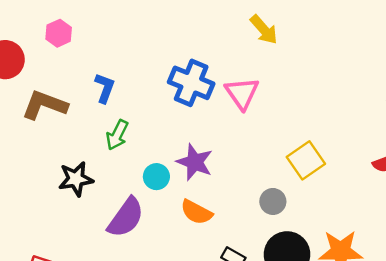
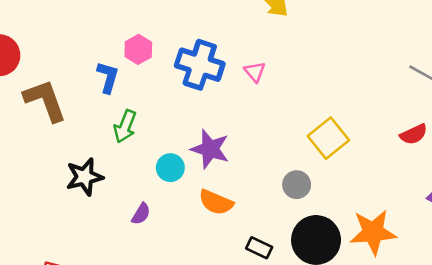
pink hexagon: (59, 33) -> (138, 49), moved
pink triangle: (242, 93) -> (255, 72), size x0.6
brown L-shape: (45, 105) -> (45, 100), turned 54
purple semicircle: (126, 218) -> (141, 214), size x0.5

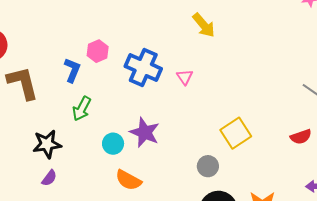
orange semicircle: (216, 202) -> (128, 180), moved
purple semicircle: (141, 214) -> (49, 178), moved

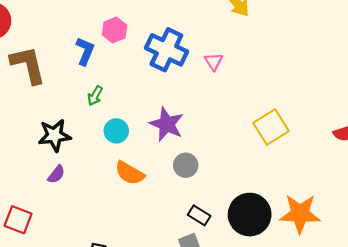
green arrow: (82, 109) -> (95, 96), size x0.7
cyan circle: (113, 144) -> (116, 131), moved
gray circle: (208, 166) -> (186, 165), moved
orange semicircle: (128, 180) -> (130, 173), moved

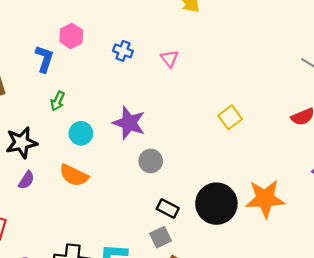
blue cross: (166, 50) -> (123, 51), size x0.5
yellow square: (271, 127) -> (230, 117), size x0.7
orange semicircle: (130, 173) -> (74, 175), moved

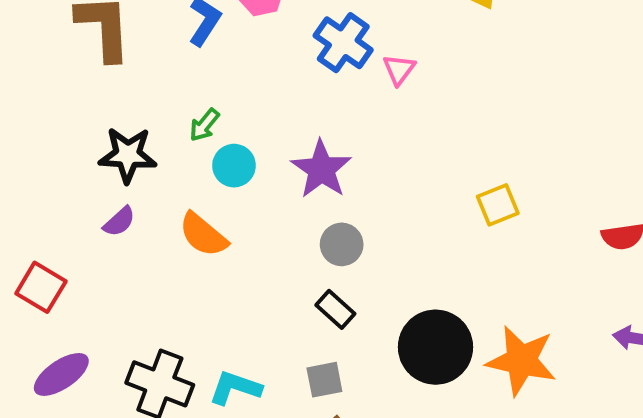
blue cross: (123, 51) -> (343, 43), size x1.6
pink triangle: (170, 59) -> (399, 69), moved
green arrow: (58, 101) -> (204, 125), moved
black rectangle: (168, 208) -> (335, 309), moved

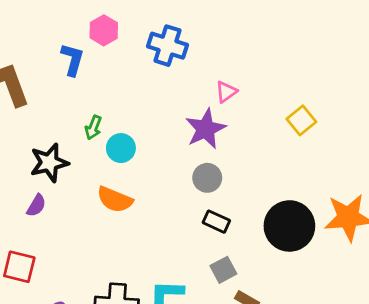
pink triangle: (399, 69) -> (226, 92), moved, turned 35
purple star: (321, 169) -> (206, 129), moved, turned 30
purple semicircle: (119, 222) -> (36, 205), moved

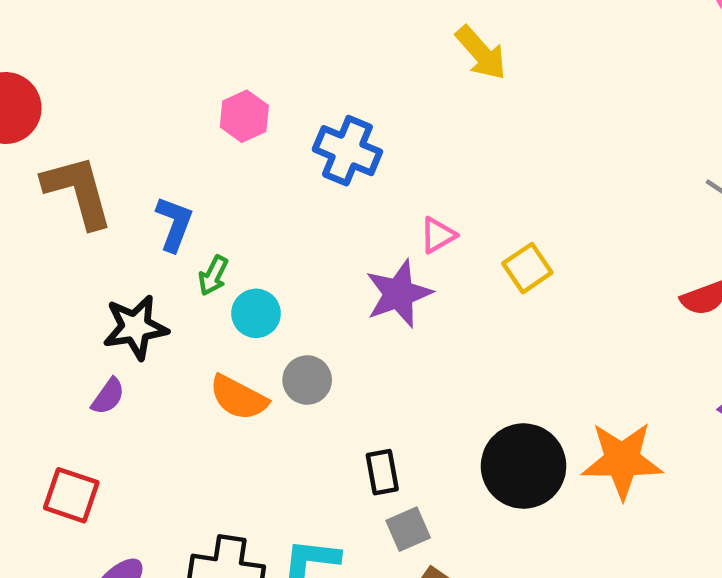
blue L-shape: (72, 59) -> (174, 224), moved
yellow square: (301, 120) -> (527, 268), moved
gray circle: (207, 178) -> (307, 380), moved
black rectangle: (216, 222) -> (382, 472), moved, turned 50

